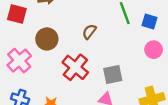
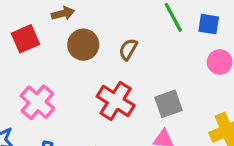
red square: (17, 14) -> (26, 39), turned -30
brown circle: (47, 39) -> (83, 45), moved

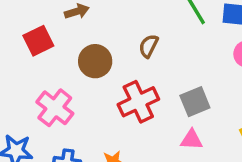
brown circle: (83, 45) -> (95, 61), moved
red cross: (116, 101) -> (138, 102), turned 36

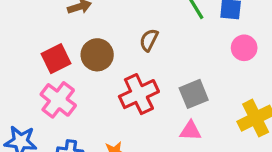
red square: (38, 41) -> (56, 59), moved

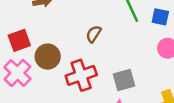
brown circle: (97, 55) -> (48, 57), moved

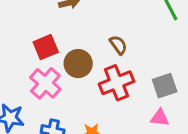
brown semicircle: (94, 34) -> (118, 45), moved, turned 114

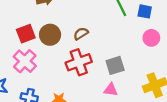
brown semicircle: (118, 45) -> (81, 34), turned -88
brown circle: (78, 64) -> (50, 35), moved

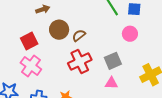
brown circle: (50, 35) -> (59, 30), moved
pink circle: (151, 38) -> (130, 34), moved

